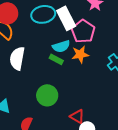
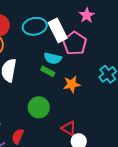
cyan semicircle: (61, 46) -> (53, 58), turned 30
orange star: (80, 54) -> (72, 84), moved

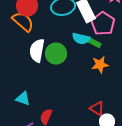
green rectangle: (48, 71) -> (94, 43), moved
green circle: (39, 107) -> (56, 54), moved

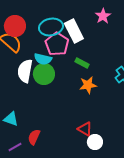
pink pentagon: (103, 24) -> (57, 44), moved
cyan semicircle: (81, 39) -> (43, 59), moved

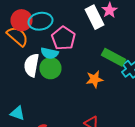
cyan ellipse: (51, 27) -> (40, 21), moved
white rectangle: (74, 31) -> (94, 17), moved
green rectangle: (82, 63) -> (114, 57), moved, size x1.6

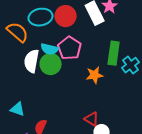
red circle: (22, 20) -> (66, 16), moved
pink pentagon: (64, 38) -> (70, 48), moved
green rectangle: (114, 57) -> (114, 53), turned 70

